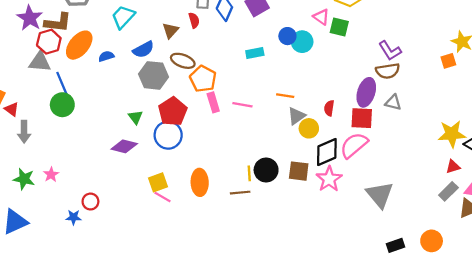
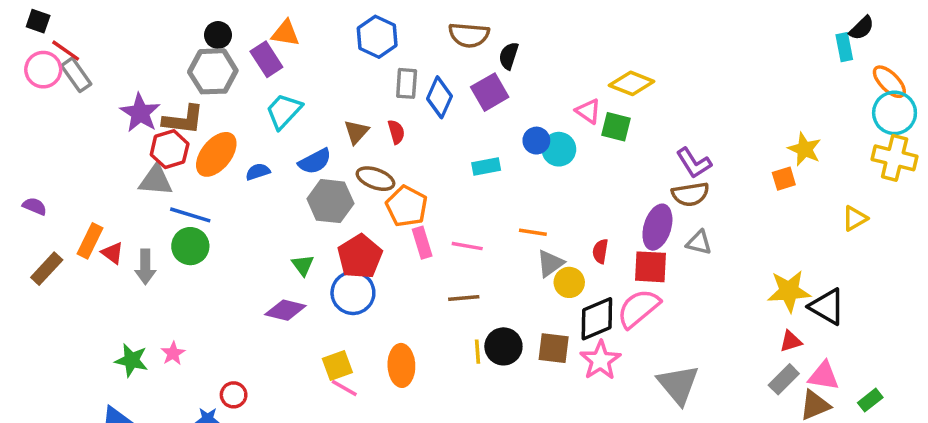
red semicircle: (194, 20) -> (396, 132), moved
blue line: (62, 84) -> (190, 215), turned -50
gray arrow: (24, 132) -> (145, 267), moved
brown line: (240, 193) -> (464, 298), moved

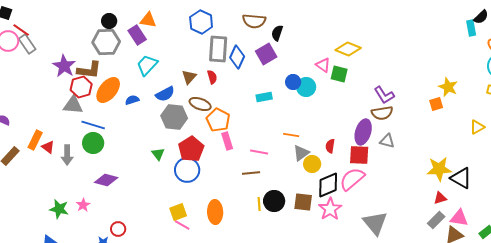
gray rectangle: (407, 83) -> (218, 49), size x1.5
pink line: (467, 246) -> (259, 152), moved
purple diamond: (285, 310) -> (106, 180), moved

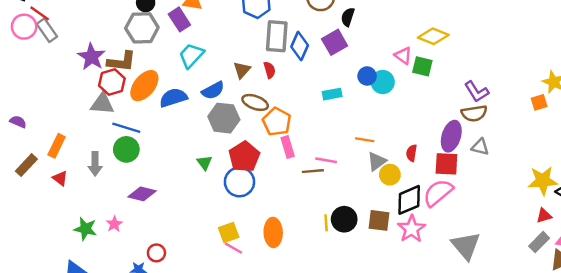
blue semicircle: (132, 100) -> (173, 98), size x1.6
red triangle: (48, 147) -> (60, 178), moved
brown line: (251, 173) -> (313, 171), moved

